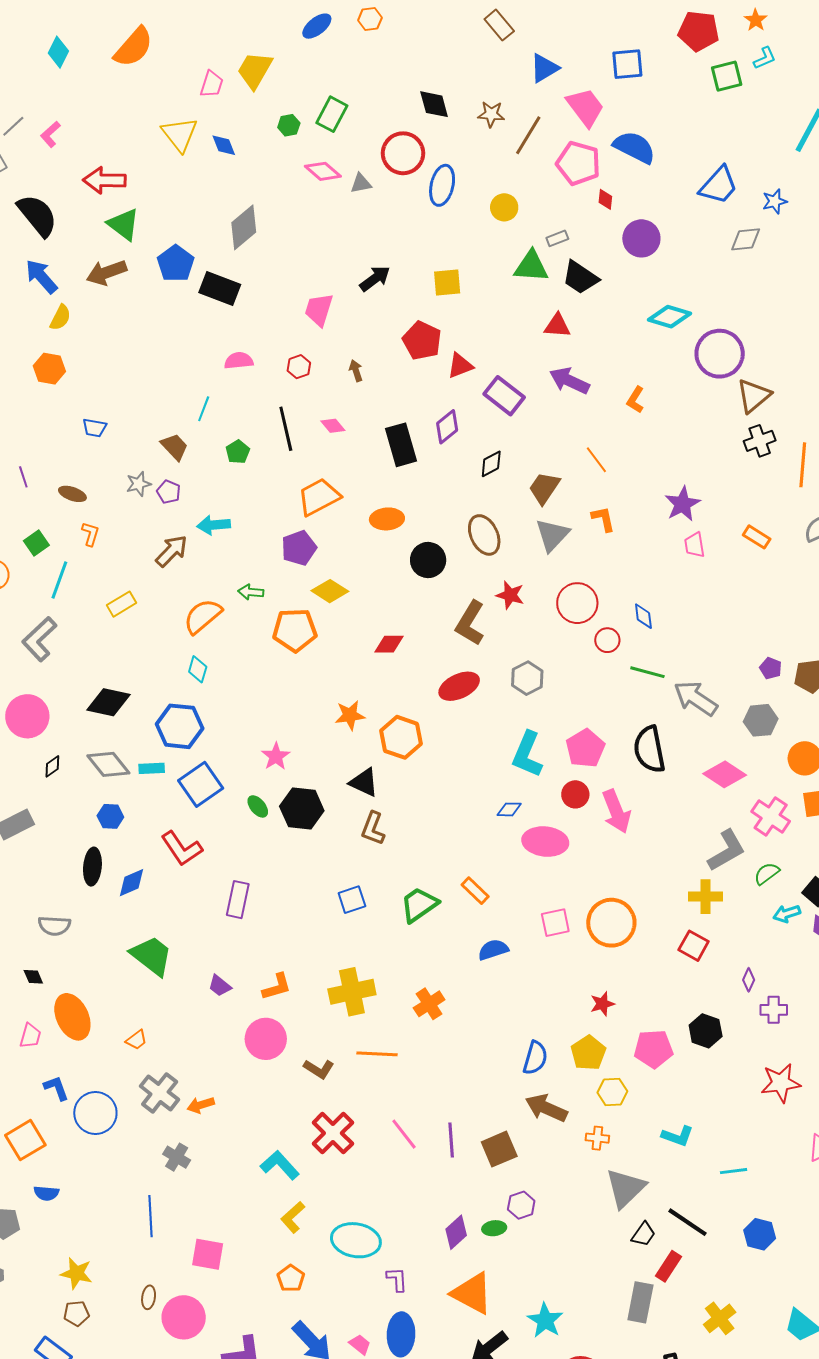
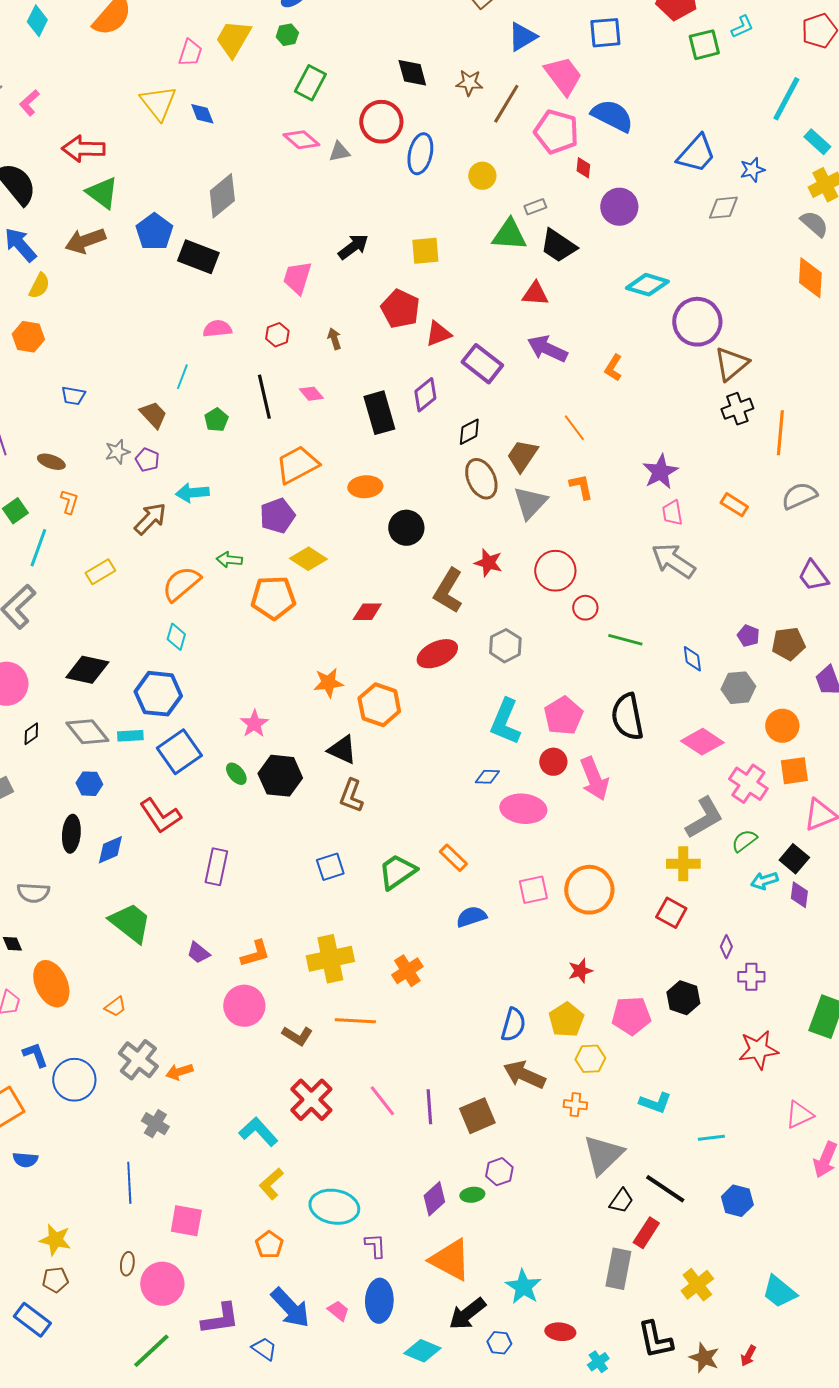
green hexagon: (289, 125) -> (287, 35), moved
brown ellipse: (484, 535) -> (481, 479), moved
blue diamond: (643, 616) -> (692, 659), moved
gray arrow: (696, 698) -> (673, 561), moved

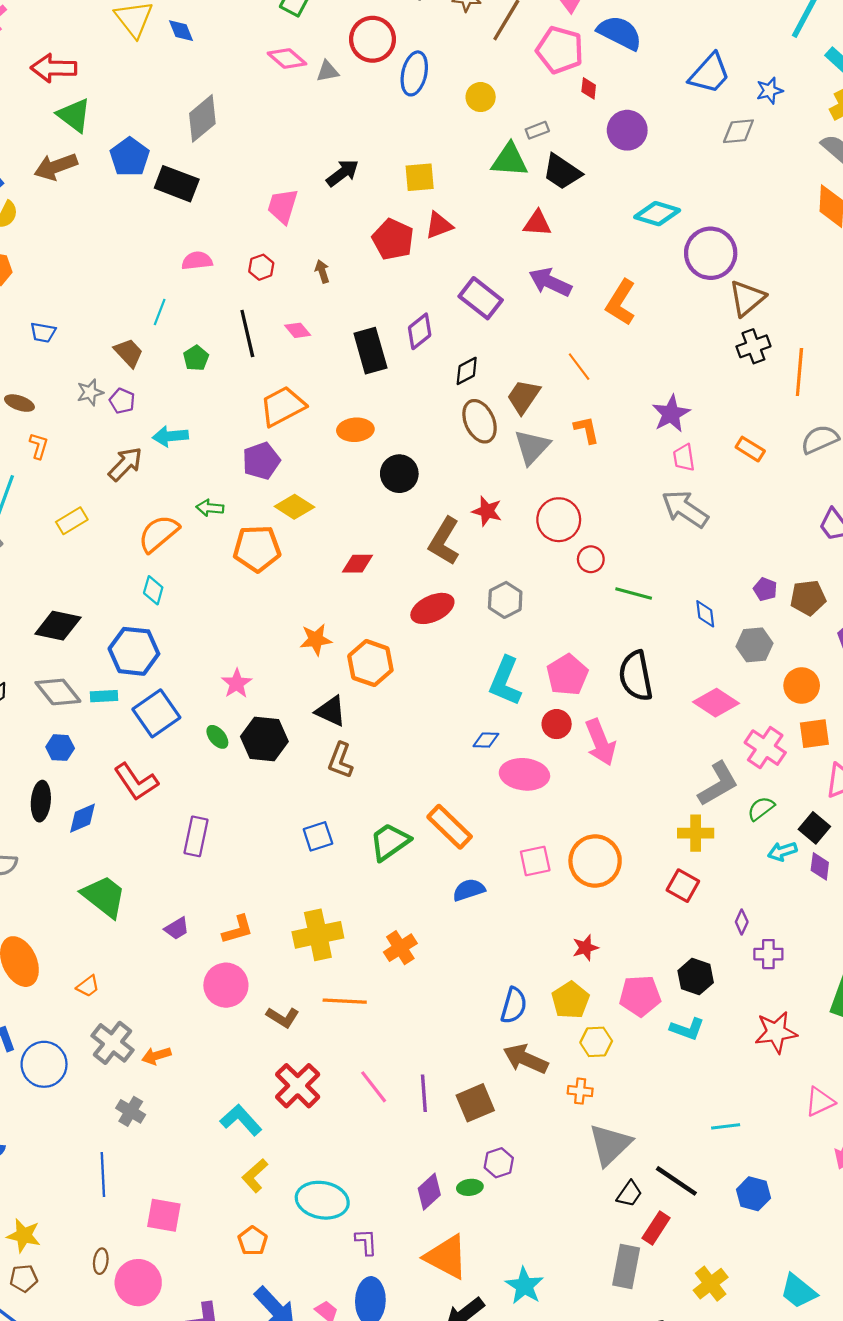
red triangle: (438, 334) -> (439, 225), moved
orange L-shape: (613, 368) -> (621, 302), size x1.6
orange rectangle: (453, 858) -> (450, 827), size x1.5
purple trapezoid: (198, 953) -> (177, 928), turned -70
cyan L-shape: (655, 1103) -> (687, 1029), moved

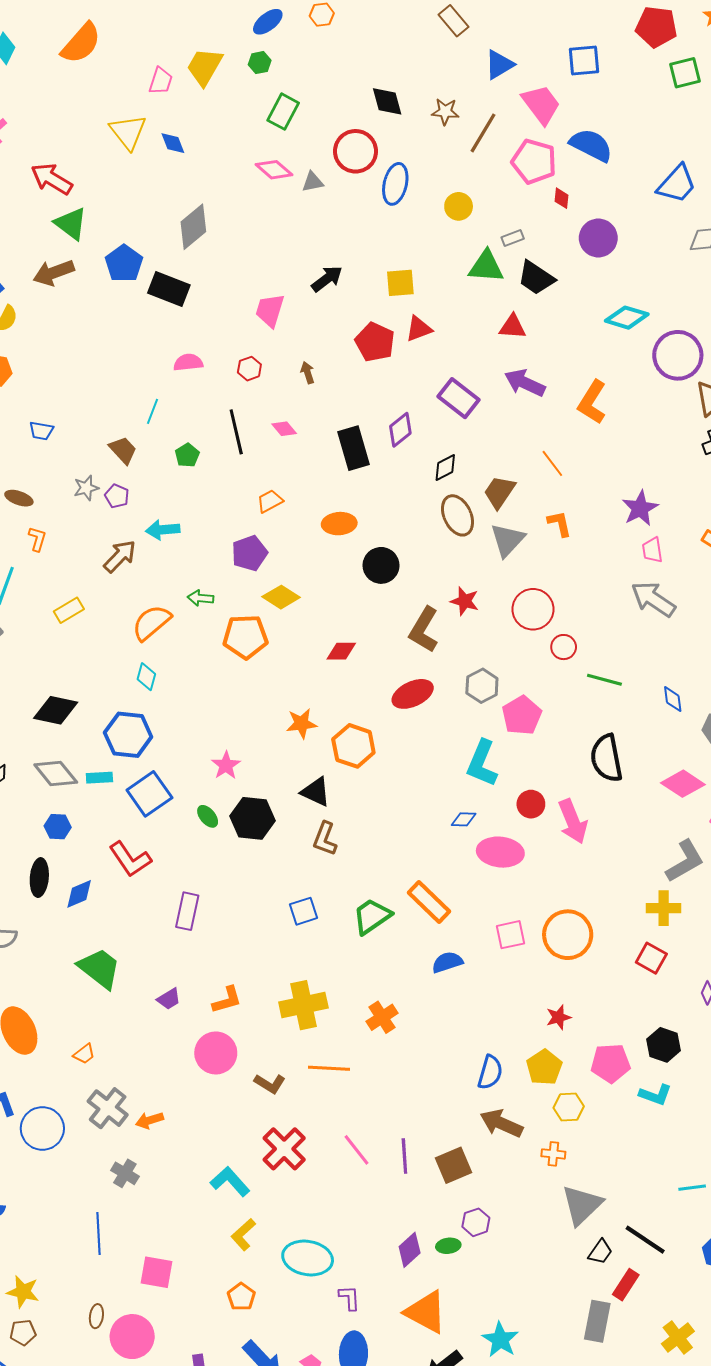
red arrow: (54, 68) -> (52, 179), turned 30
orange trapezoid: (283, 406) -> (270, 501), size x0.6
pink pentagon: (567, 675) -> (522, 715), moved

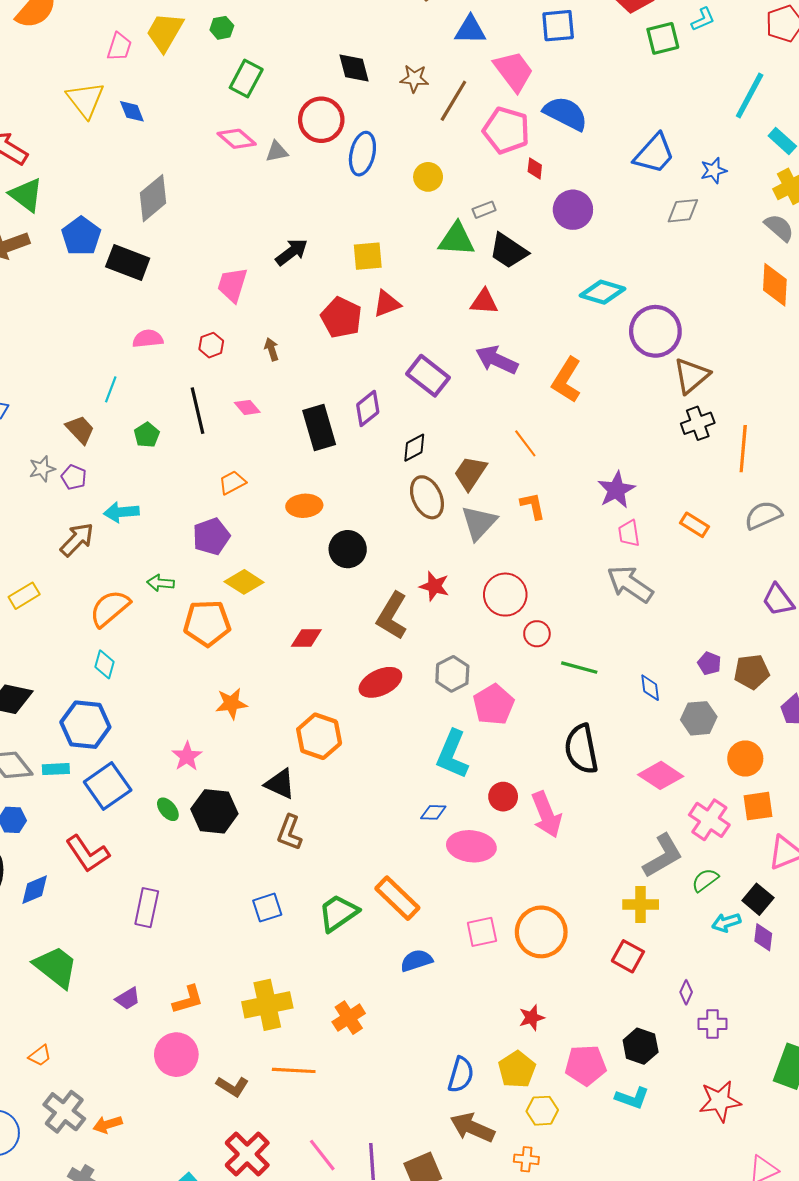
blue triangle: (499, 65) -> (470, 30), turned 32
orange star: (301, 724) -> (231, 704), moved

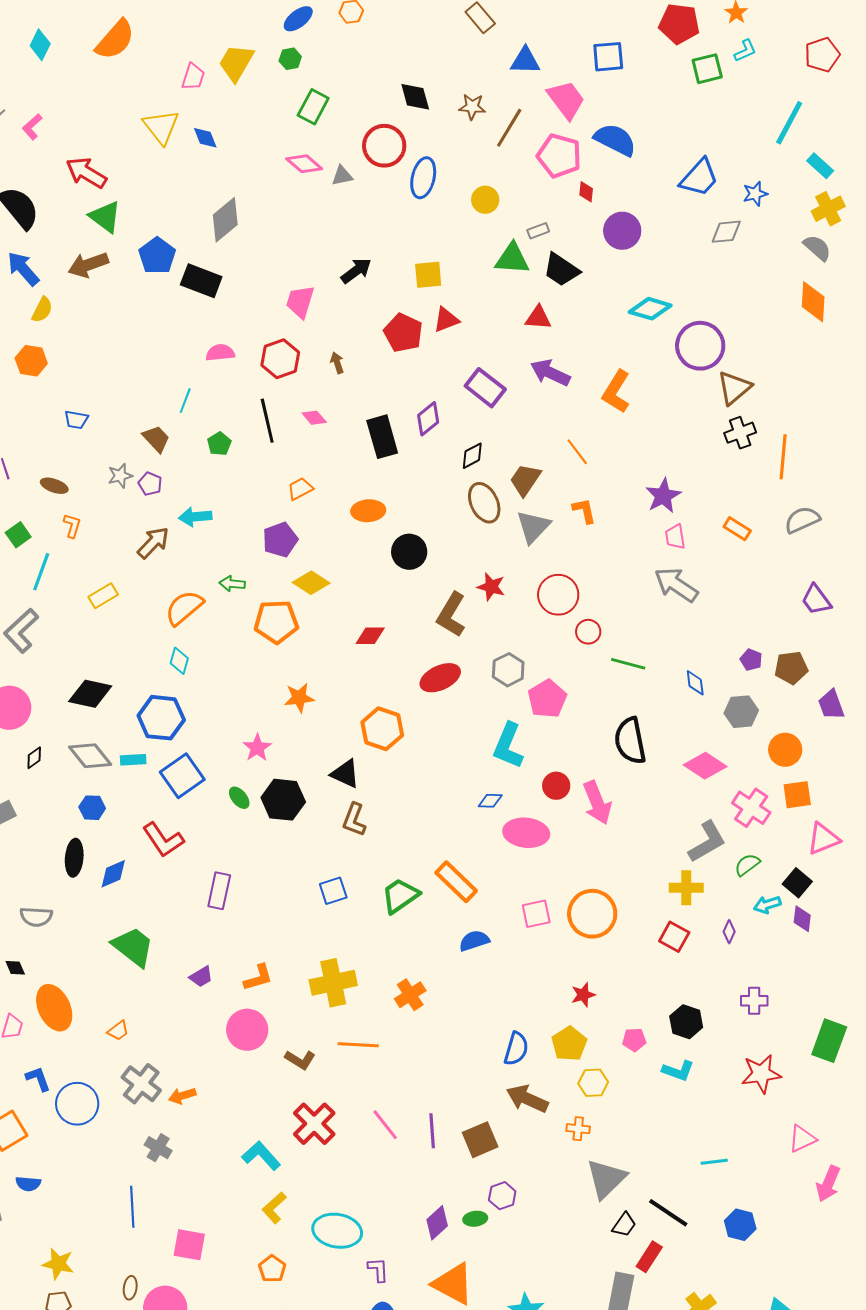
red hexagon: (211, 345) -> (280, 359), size x1.6
purple diamond: (686, 992) -> (729, 932), moved
pink pentagon: (586, 1065) -> (634, 1040), size x0.6

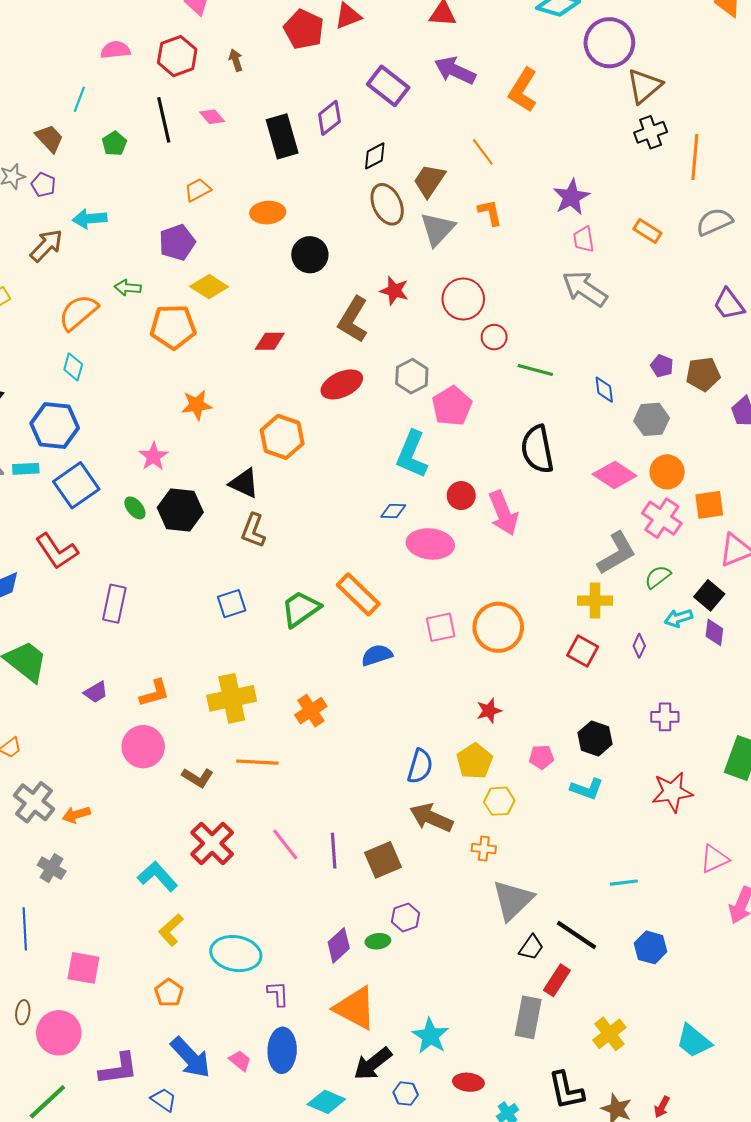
orange circle: (785, 750) -> (667, 472), moved

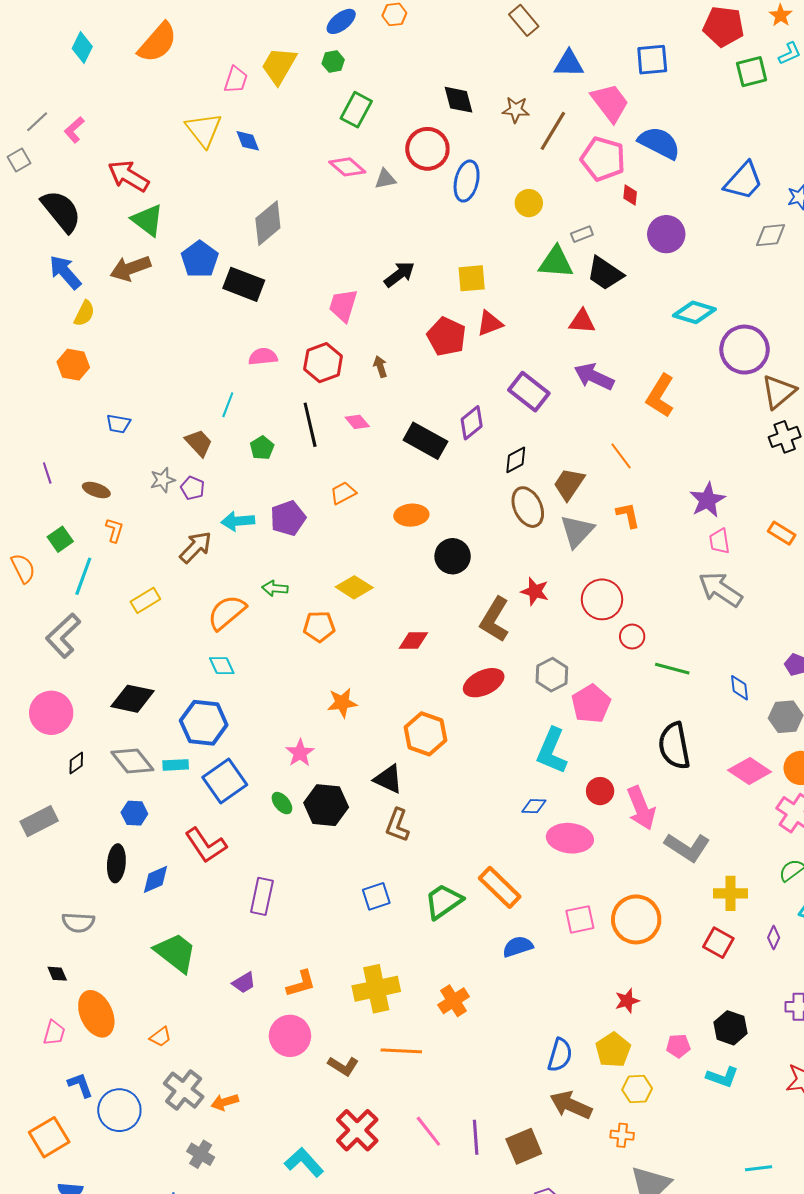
black rectangle: (282, 136) -> (425, 441), turned -45
purple pentagon: (177, 242) -> (288, 518), moved
orange pentagon: (173, 327) -> (319, 626), size x0.7
cyan diamond: (73, 367) -> (222, 666), turned -40
gray L-shape: (617, 553) -> (687, 847), moved, turned 63

